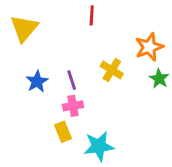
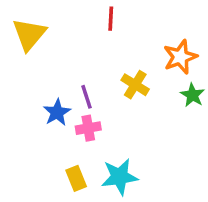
blue star: (37, 81) -> (57, 112), moved
yellow rectangle: (63, 132) -> (76, 178), moved

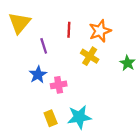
red line: (111, 19) -> (69, 30), moved
orange star: (180, 57) -> (100, 31), moved
purple line: (87, 97) -> (44, 46), moved

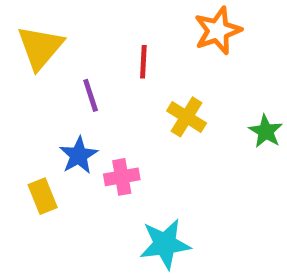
orange star: (100, 31) -> (218, 31), moved
yellow rectangle: (51, 118) -> (43, 196), moved

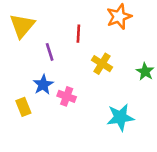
pink cross: (122, 177) -> (67, 96), turned 30
cyan star: (165, 244) -> (120, 117), moved

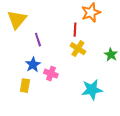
red line: (78, 34) -> (75, 30), moved
yellow rectangle: (23, 107) -> (25, 86), moved, turned 32

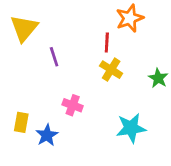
blue star: (33, 65) -> (47, 135), moved
yellow rectangle: (25, 86) -> (21, 122), moved

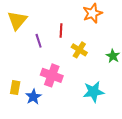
red line: (107, 42) -> (61, 31), moved
pink cross: (73, 105) -> (52, 75), size x1.5

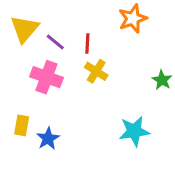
purple line: (39, 41) -> (55, 42), moved, turned -32
yellow cross: (79, 50) -> (96, 71), moved
pink cross: (52, 75) -> (46, 77), moved

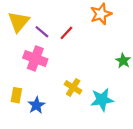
red line: (87, 43) -> (66, 33), turned 40
yellow cross: (96, 71) -> (73, 87), moved

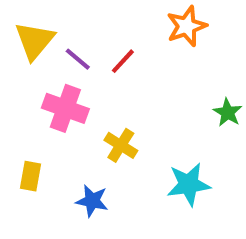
yellow cross: (73, 87) -> (121, 145), moved
blue star: (36, 105) -> (92, 201), moved, turned -30

